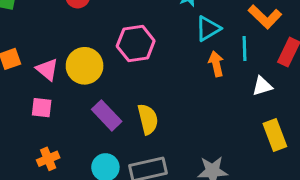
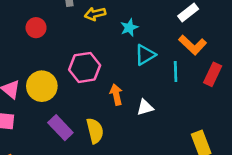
orange arrow: (216, 64) -> (116, 94), moved
white triangle: (262, 86) -> (145, 107), moved

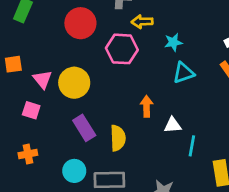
red circle: (36, 28) -> (80, 23), size x1.5
pink hexagon: (85, 67) -> (122, 49), moved
cyan line: (176, 71) -> (192, 146), moved

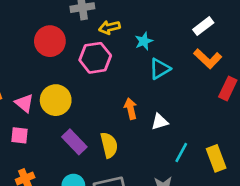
cyan line: (192, 146) -> (181, 153), moved, turned 30

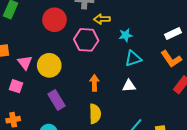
orange arrow: (131, 109) -> (94, 83), moved
white triangle: (160, 122) -> (129, 86), moved
yellow semicircle: (109, 145) -> (95, 114), moved

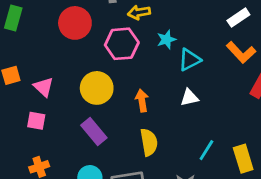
cyan star: (126, 35) -> (166, 40), moved
yellow circle: (49, 65) -> (97, 88), moved

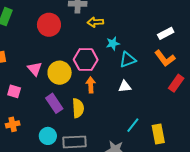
pink hexagon: (122, 44) -> (86, 60), moved
pink triangle: (44, 87) -> (35, 69), moved
yellow semicircle: (149, 142) -> (78, 108), moved

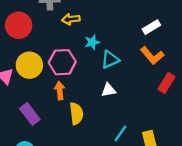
yellow circle: (60, 73) -> (29, 65), moved
orange arrow: (91, 85) -> (60, 91), moved
yellow semicircle: (78, 108) -> (76, 113), moved

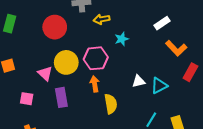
white rectangle: (151, 27) -> (162, 23), moved
cyan triangle: (110, 59) -> (159, 86), moved
purple rectangle: (30, 114) -> (61, 97), moved, turned 30

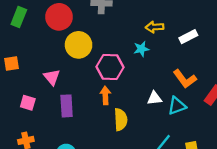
yellow arrow: (101, 19) -> (155, 27), moved
red circle: (55, 27) -> (59, 17), moved
orange L-shape: (176, 48) -> (185, 79), moved
yellow circle: (66, 62) -> (79, 45), moved

